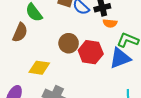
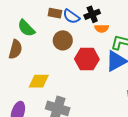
brown circle: (69, 43) -> (63, 40), moved

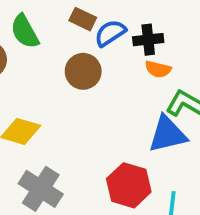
blue semicircle: (71, 16) -> (110, 33), turned 96
red hexagon: (87, 59) -> (129, 185), moved

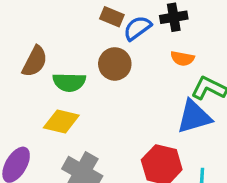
green semicircle: (25, 32) -> (69, 82), moved, turned -56
black cross: (148, 40) -> (174, 17), moved

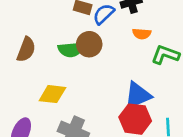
green semicircle: (69, 82) -> (71, 49), moved
blue triangle: (194, 117) -> (138, 95), moved

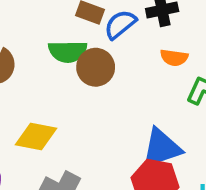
green semicircle: (71, 49) -> (68, 52), moved

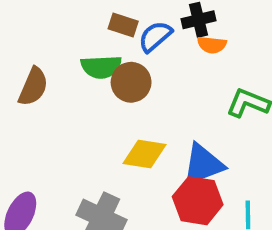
orange semicircle: (174, 58) -> (212, 45), moved
yellow diamond: (36, 137) -> (145, 154), moved

